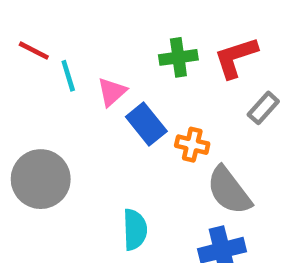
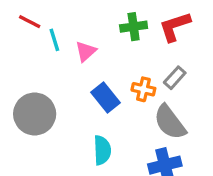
gray rectangle: (263, 108) -> (175, 78), moved
blue rectangle: (146, 124) -> (105, 97), moved

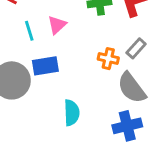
cyan line: (54, 40) -> (29, 31), moved
blue rectangle: (105, 97) -> (45, 66), moved, turned -60

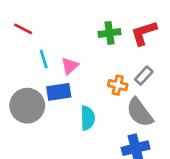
pink triangle: (57, 25) -> (70, 66), moved
cyan semicircle: (72, 113) -> (88, 118), moved

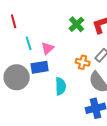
red line: (23, 29) -> (14, 21), turned 48
green cross: (109, 33) -> (77, 24), turned -35

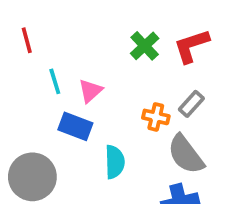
blue rectangle: (40, 67) -> (75, 126), turned 30
gray circle: (17, 77) -> (32, 177), moved

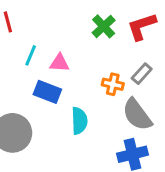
cyan line: (55, 81) -> (31, 55), turned 40
pink triangle: (90, 91) -> (60, 63), turned 45

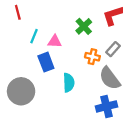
green cross: (104, 26) -> (84, 26), moved
blue rectangle: (47, 92) -> (46, 62), turned 48

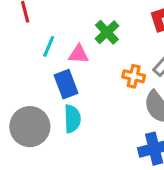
green cross: (84, 26) -> (107, 32), moved
cyan semicircle: (69, 83) -> (72, 119), moved

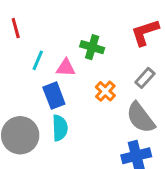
green cross: (107, 32) -> (92, 47), turned -30
orange cross: (134, 76) -> (105, 91), moved, turned 30

